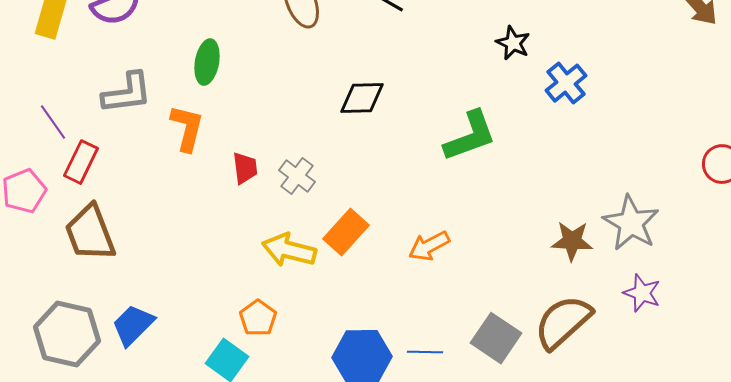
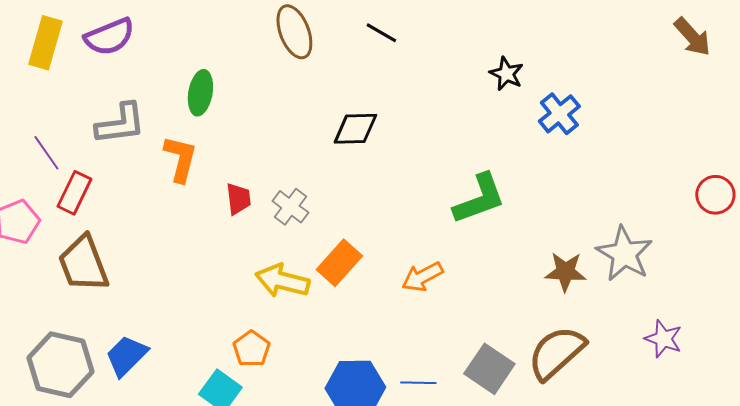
green L-shape: (470, 136) -> (479, 199), moved
purple star: (642, 293) -> (663, 339), moved

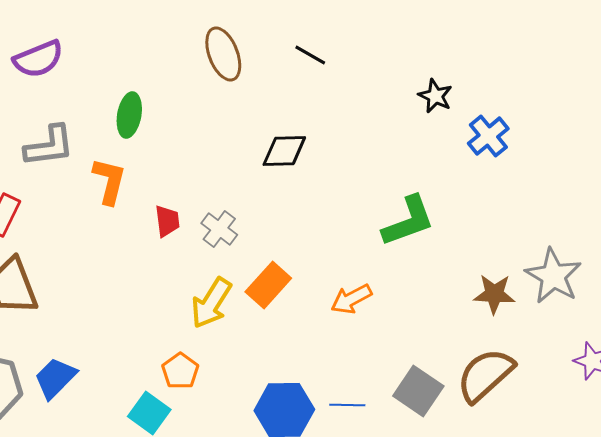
yellow arrow: (282, 281) -> (211, 303), turned -72

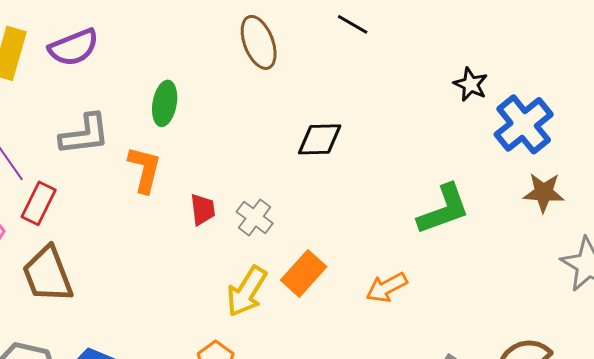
black line: (310, 55) -> (353, 24), moved
blue cross: (488, 136) -> (524, 124), size x1.4
brown star: (494, 294) -> (544, 192), moved

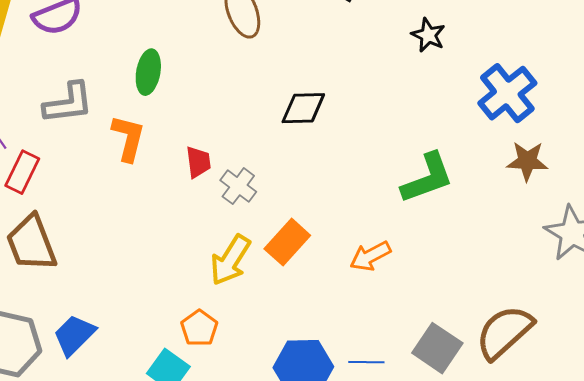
black star: (471, 84) -> (428, 35), moved
red trapezoid: (203, 209) -> (198, 162), moved

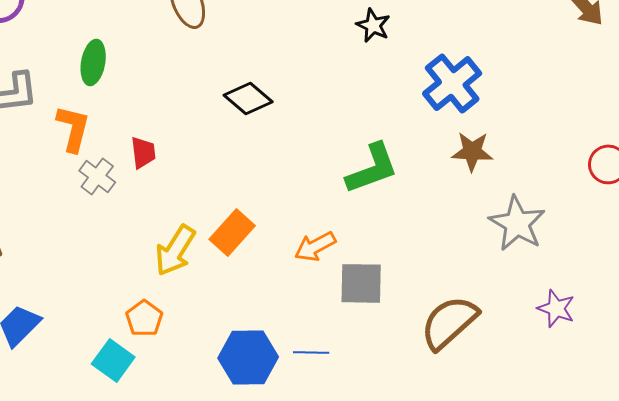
black diamond: (303, 108) -> (248, 98), turned 42
gray cross: (238, 186) -> (97, 176), moved
gray square: (437, 348) -> (361, 283), moved, turned -33

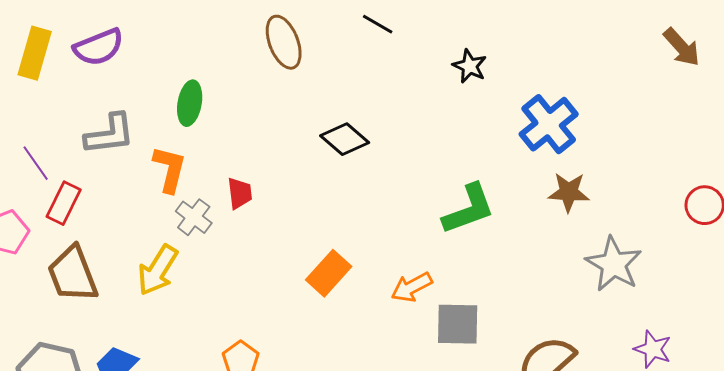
yellow arrow: (175, 250) -> (158, 270), moved

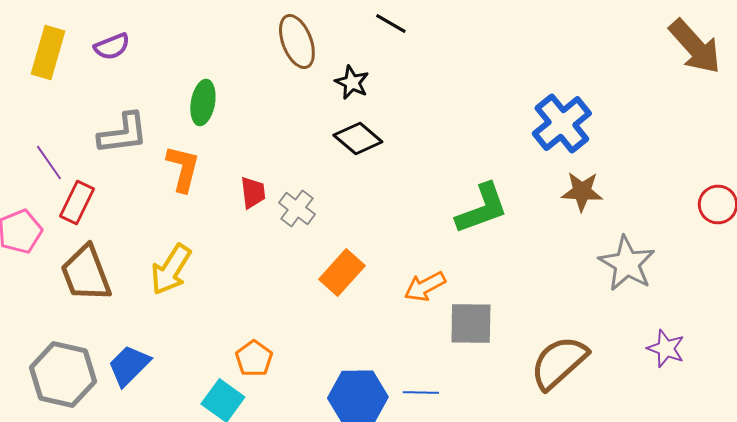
purple semicircle: (99, 47) -> (112, 46), size x0.7
brown arrow: (682, 47) -> (695, 46), size x1.4
black star: (470, 66) -> (352, 82), moved
gray cross: (194, 217) -> (297, 208), moved

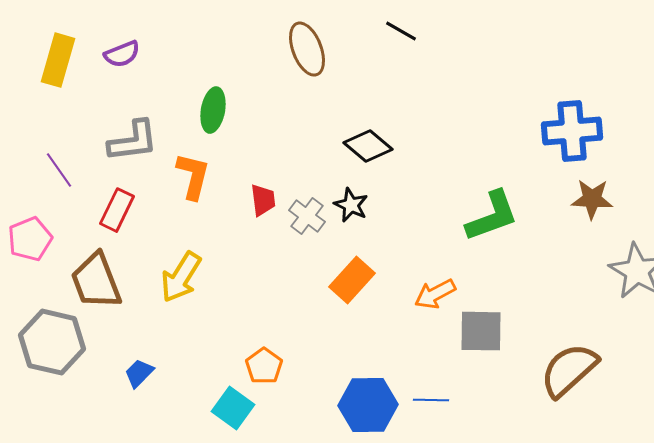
black star: (352, 82) -> (351, 205), moved
blue cross: (562, 124) -> (572, 131), turned 34
red rectangle: (77, 202) -> (117, 210), moved
blue trapezoid: (129, 366) -> (139, 373), size x0.7
gray hexagon: (63, 374) -> (52, 342), moved

